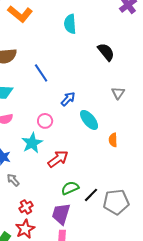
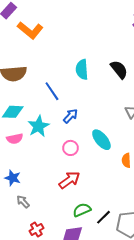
cyan semicircle: (70, 24) -> (82, 69), moved
blue arrow: (68, 99) -> (71, 116), moved
pink circle: (45, 121) -> (71, 148), moved
cyan star: (32, 143) -> (38, 126), moved

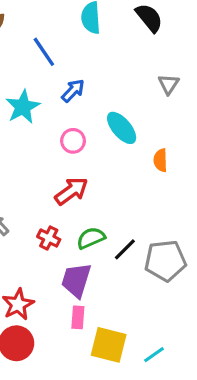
red cross: (36, 230) -> (49, 238), moved, turned -32

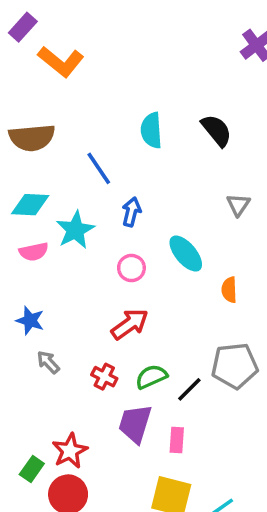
blue arrow: (73, 91) -> (131, 212), turned -30
gray pentagon: (165, 261) -> (235, 366), moved
pink rectangle: (78, 317) -> (177, 440), moved

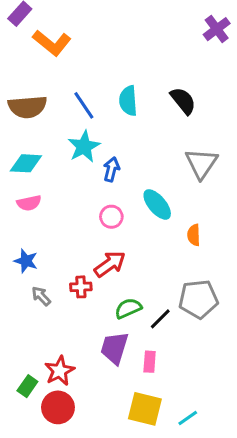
blue line: (99, 168) -> (84, 105), moved
gray triangle: (238, 205) -> (201, 163), size x1.6
cyan star: (75, 230) -> (84, 147), moved
red cross: (104, 377) -> (81, 287), moved, turned -30

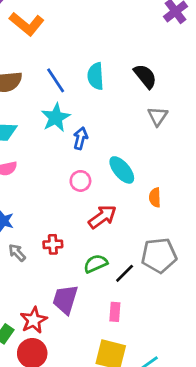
gray triangle: (201, 163) -> (158, 116), moved, size x0.7
red arrow: (110, 264) -> (102, 217), moved
purple trapezoid: (114, 348) -> (65, 299), moved

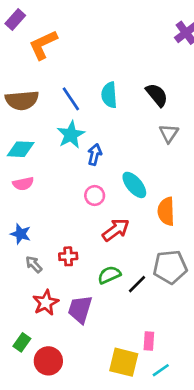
orange L-shape: (27, 24) -> (43, 45), turned 116
orange semicircle: (155, 198) -> (166, 211), size x1.5
pink rectangle: (115, 312) -> (149, 341), moved
red star: (34, 320) -> (46, 303), moved

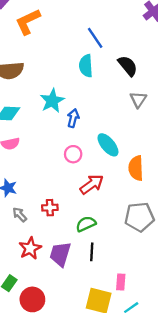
blue line: (71, 99) -> (95, 38), moved
black line: (137, 284) -> (92, 252), moved, turned -42

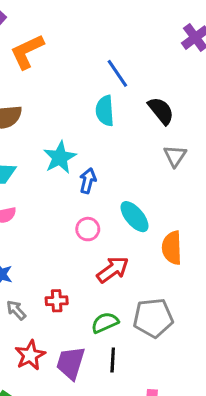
gray pentagon: (139, 217) -> (153, 318), moved

